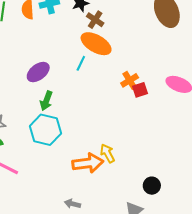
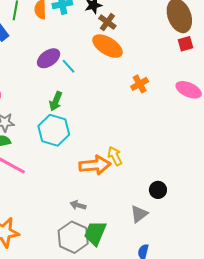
cyan line: (81, 63) -> (69, 66), moved, turned -70
purple ellipse: (38, 72) -> (49, 58), moved
red square: (140, 90) -> (185, 44), moved

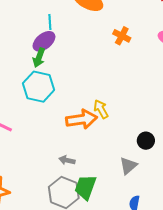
purple ellipse: (49, 58) -> (44, 41), moved
cyan line: (69, 66) -> (50, 22), turned 42
orange cross: (140, 84) -> (122, 36), turned -30

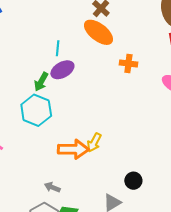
orange cross: (122, 36) -> (128, 64), moved, turned -30
purple ellipse: (44, 41) -> (62, 70), moved
yellow arrow: (101, 109) -> (94, 142), turned -132

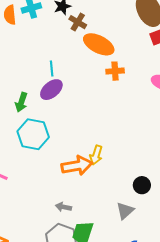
orange ellipse: (99, 32) -> (99, 44), moved
cyan line: (58, 48) -> (52, 68), moved
green arrow: (41, 82) -> (21, 102), moved

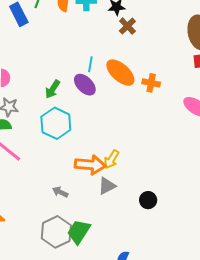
orange ellipse: (99, 44) -> (120, 73), moved
purple ellipse: (51, 90) -> (85, 85), turned 70
gray arrow: (63, 207) -> (60, 192), moved
gray triangle: (125, 211) -> (107, 186), moved

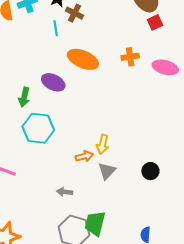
cyan line: (90, 64) -> (56, 28), moved
orange cross: (151, 83) -> (130, 57), moved
orange arrow: (90, 165) -> (84, 156), size x0.6

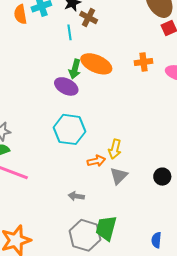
green arrow: (24, 97) -> (75, 69), moved
cyan hexagon: (38, 128) -> (70, 129), moved

